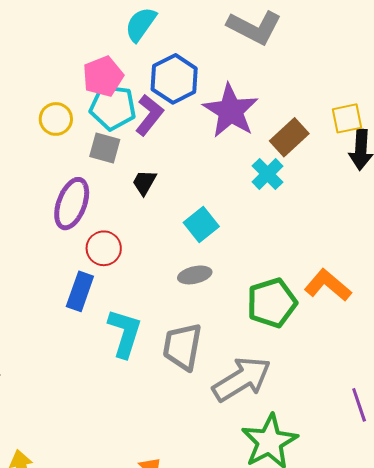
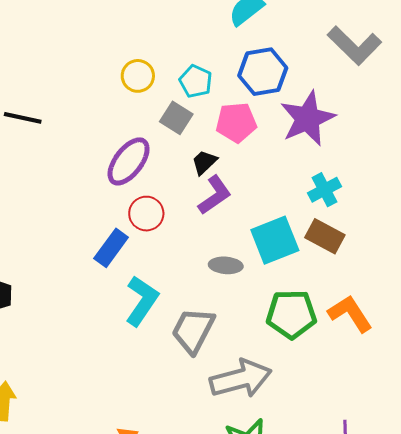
pink pentagon: (103, 76) -> (236, 122), moved
cyan pentagon: (113, 107) -> (196, 81), size x0.7
purple L-shape: (149, 115) -> (215, 195), moved
brown rectangle: (289, 137) -> (325, 236), moved, turned 54
cyan square: (201, 224) -> (275, 240), moved, size x1.4

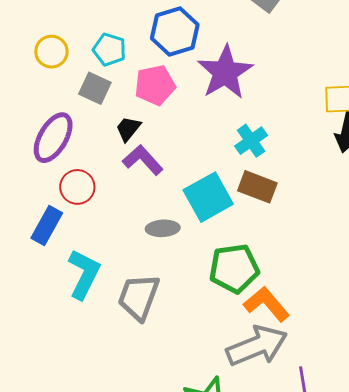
purple L-shape: (215, 195) -> (143, 160), turned -90
orange L-shape: (350, 314) -> (267, 304), moved
gray arrow: (241, 379) -> (257, 346), moved

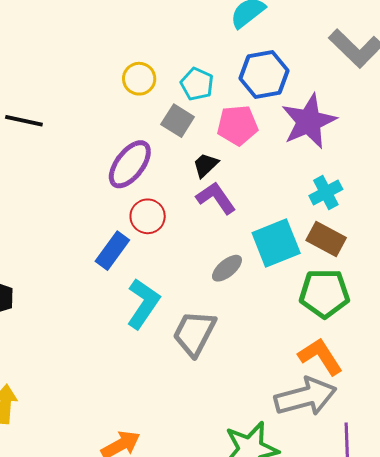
gray ellipse: (163, 228) -> (227, 268), turned -44
green pentagon: (234, 268) -> (324, 293), moved

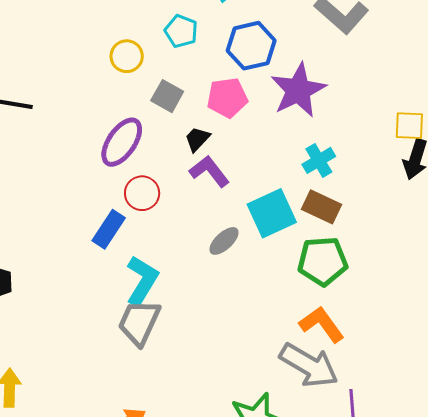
cyan pentagon: (197, 84) -> (181, 31), moved
gray trapezoid: (194, 333) -> (139, 322), moved
gray arrow: (305, 397) -> (309, 365), turned 48

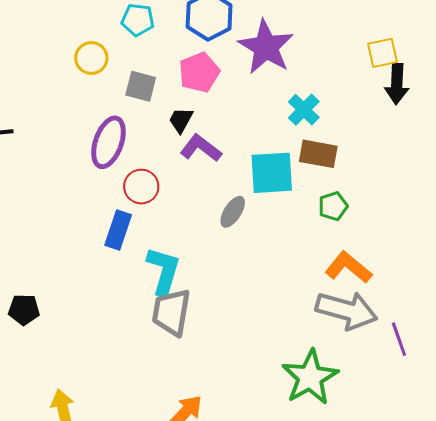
cyan square: (272, 213) -> (272, 173), turned 36
green pentagon: (323, 261) -> (333, 206), size x0.6

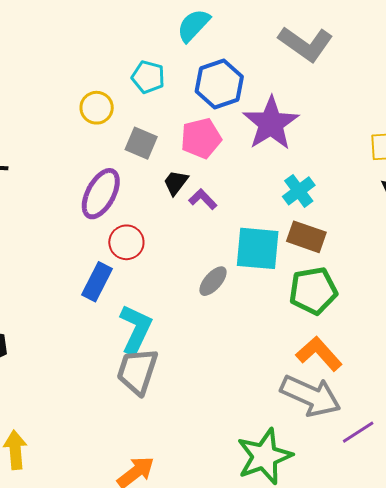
purple L-shape: (201, 148) -> (203, 199), moved, size x0.7
green pentagon: (333, 206) -> (313, 291), size x1.6
purple line: (399, 339) -> (358, 432), turned 68

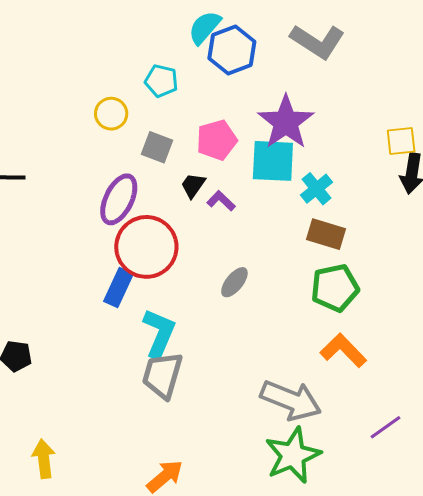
blue hexagon: (219, 84) -> (232, 50), moved
red circle: (126, 242) -> (146, 247), size x1.8
cyan square: (258, 248) -> (273, 161), moved
gray arrow: (311, 396) -> (291, 400), moved

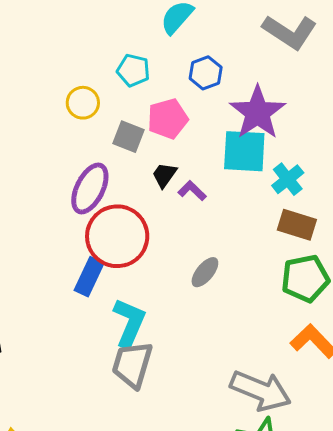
blue hexagon: (232, 50) -> (206, 73), moved, size x0.7
pink pentagon: (217, 140) -> (168, 119), moved

